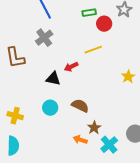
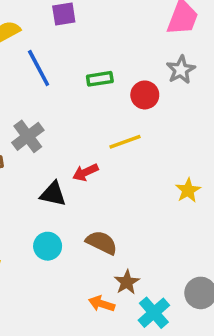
green rectangle: (89, 13) -> (100, 79), moved
gray cross: (44, 38) -> (28, 136), moved

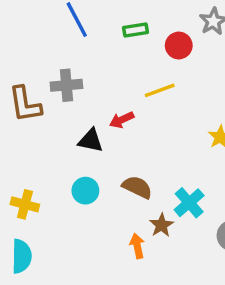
gray cross: (28, 136) -> (66, 85), turned 32
orange arrow: (102, 304) -> (137, 246), turned 60
cyan cross: (154, 313) -> (189, 203), moved

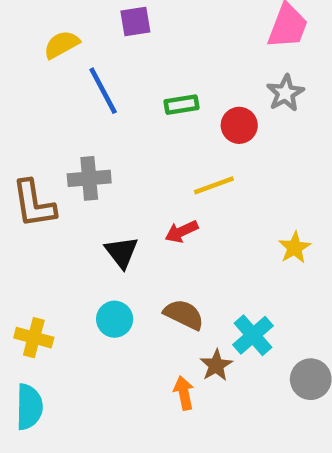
red arrow: (122, 120) -> (182, 231), moved
black triangle: (91, 141) -> (122, 252), turned 40

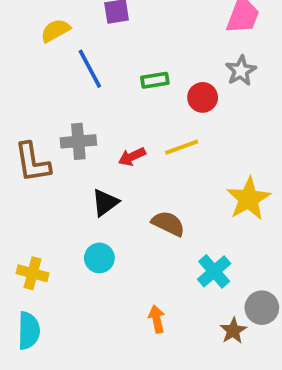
red arrow: (182, 231) -> (132, 157), moved
yellow star: (295, 248) -> (248, 199), size x1.6
black triangle: (122, 252) -> (105, 203), turned 32
brown semicircle: (184, 315) -> (168, 224), moved
brown star: (216, 365) -> (233, 331), moved

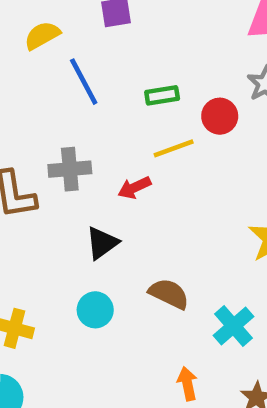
yellow line: (182, 147) -> (174, 148), moved
brown semicircle: (168, 224) -> (169, 294), moved
orange arrow: (157, 319) -> (187, 384), moved

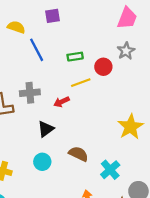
yellow semicircle: (42, 35) -> (16, 27), turned 48

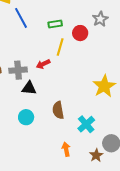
yellow line: (81, 83) -> (60, 47), turned -54
gray cross: (30, 93) -> (18, 70), moved
black triangle: (46, 129) -> (29, 88), turned 42
brown semicircle: (78, 154) -> (58, 110), turned -126

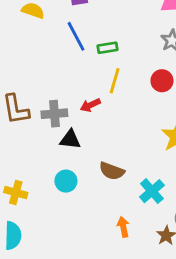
blue line: (21, 18) -> (76, 36), moved
red circle: (80, 33) -> (162, 81), moved
brown semicircle: (58, 110) -> (112, 171), turned -60

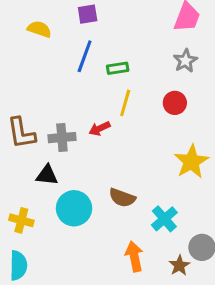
blue line: (76, 36) -> (85, 56), turned 48
black triangle: (70, 139) -> (47, 175), moved
cyan circle: (66, 181) -> (74, 208), size x1.5
orange arrow: (123, 227) -> (134, 256), size x1.4

